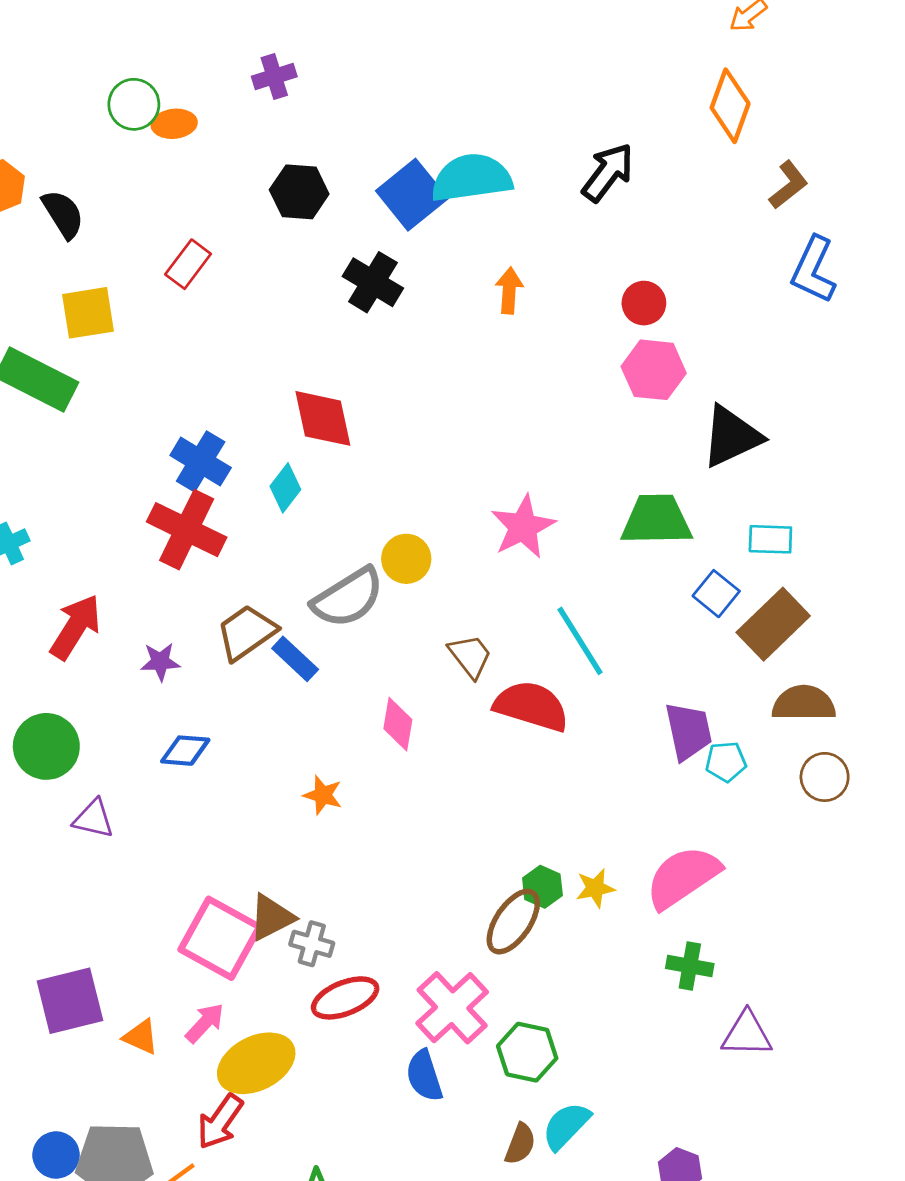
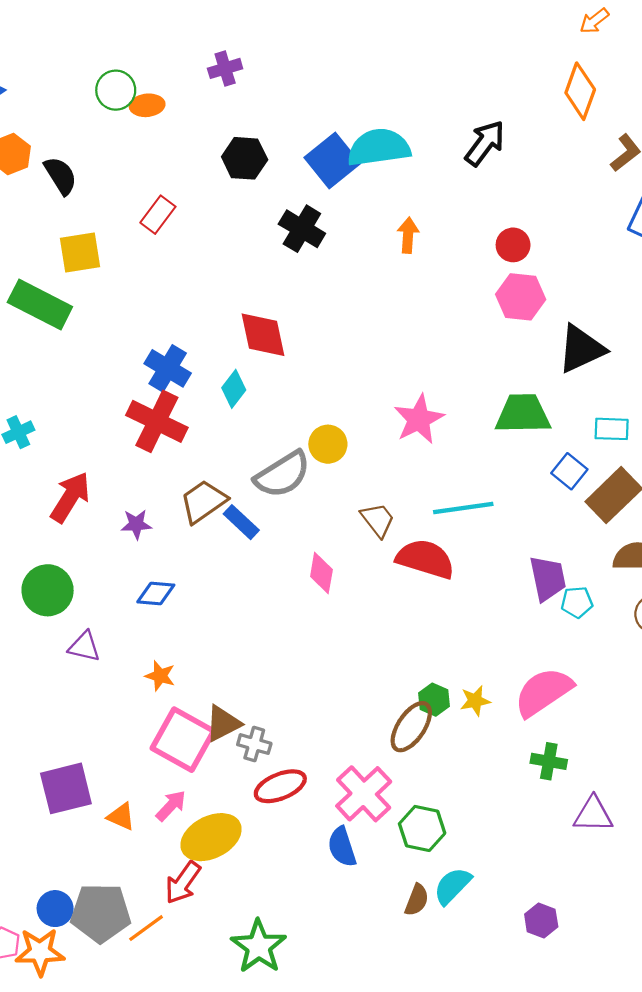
cyan line: (580, 641) -> (463, 508), turned -66
orange star: (323, 795) -> (160, 676), moved

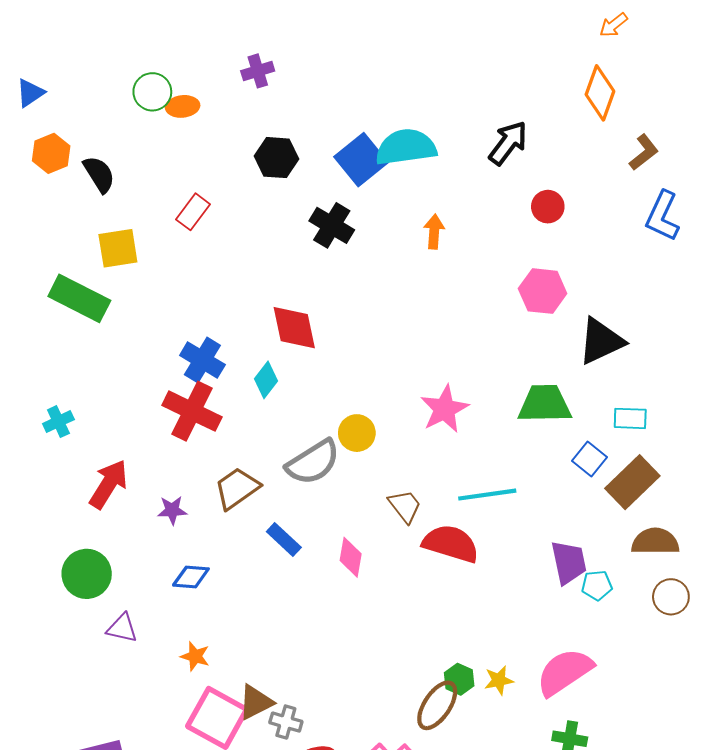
red circle: (513, 245) -> (548, 207), moved
blue rectangle: (241, 522) -> (284, 539), moved

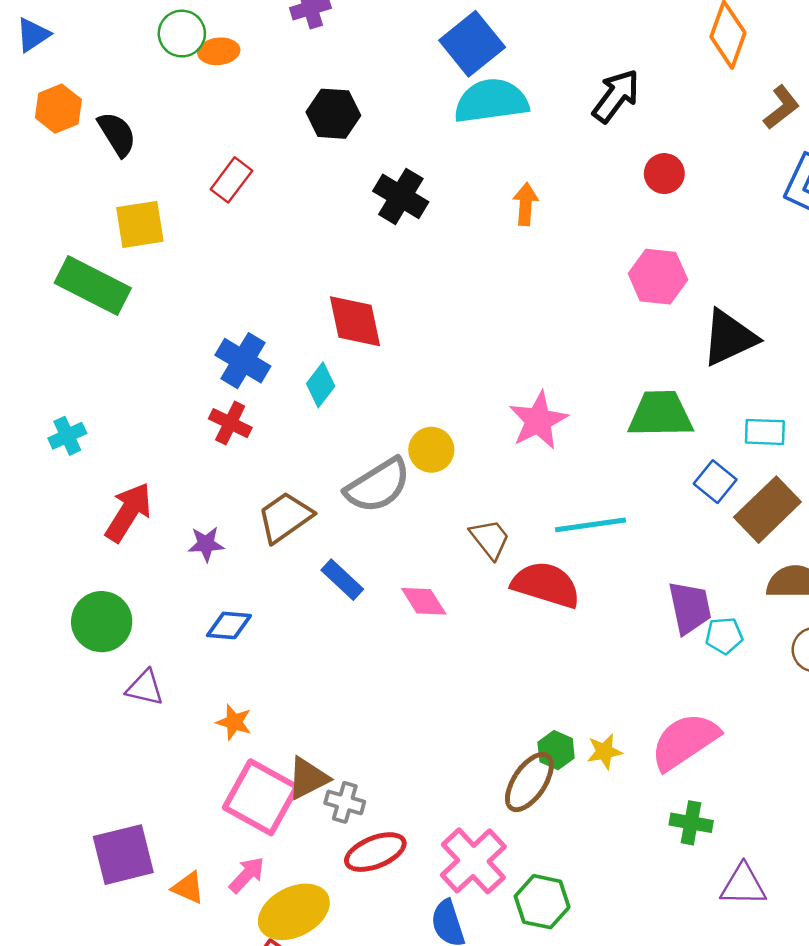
blue square: (361, 160) -> (472, 44), moved
red cross: (192, 411) -> (230, 423), size x0.6
pink diamond: (351, 557) -> (424, 601), turned -42

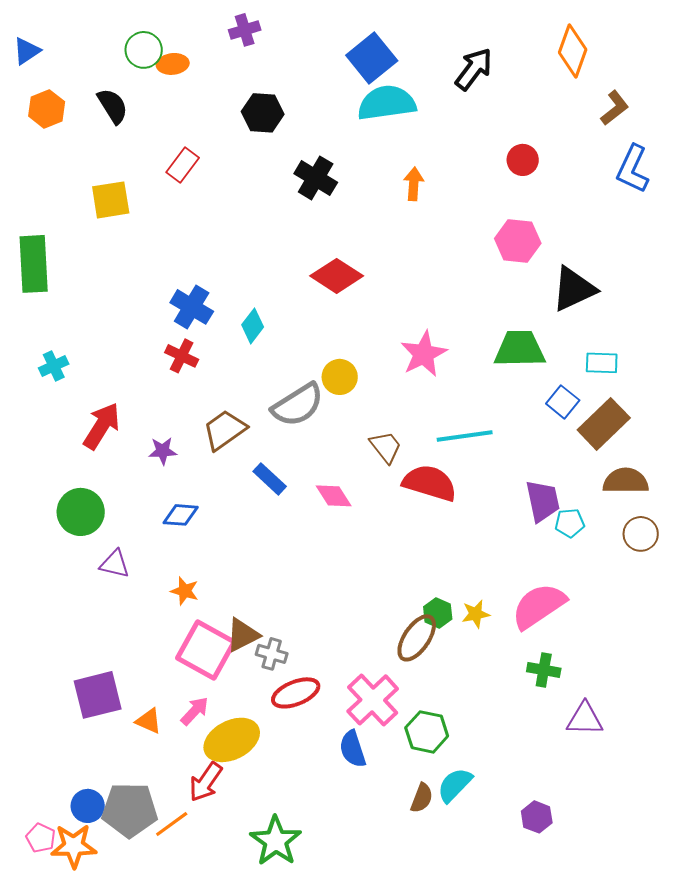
black arrow: (616, 96) -> (474, 69), moved
black semicircle: (117, 134) -> (113, 106), moved
green rectangle: (93, 286) -> (34, 264), moved, turned 60
red diamond: (355, 321) -> (337, 276), moved, turned -45

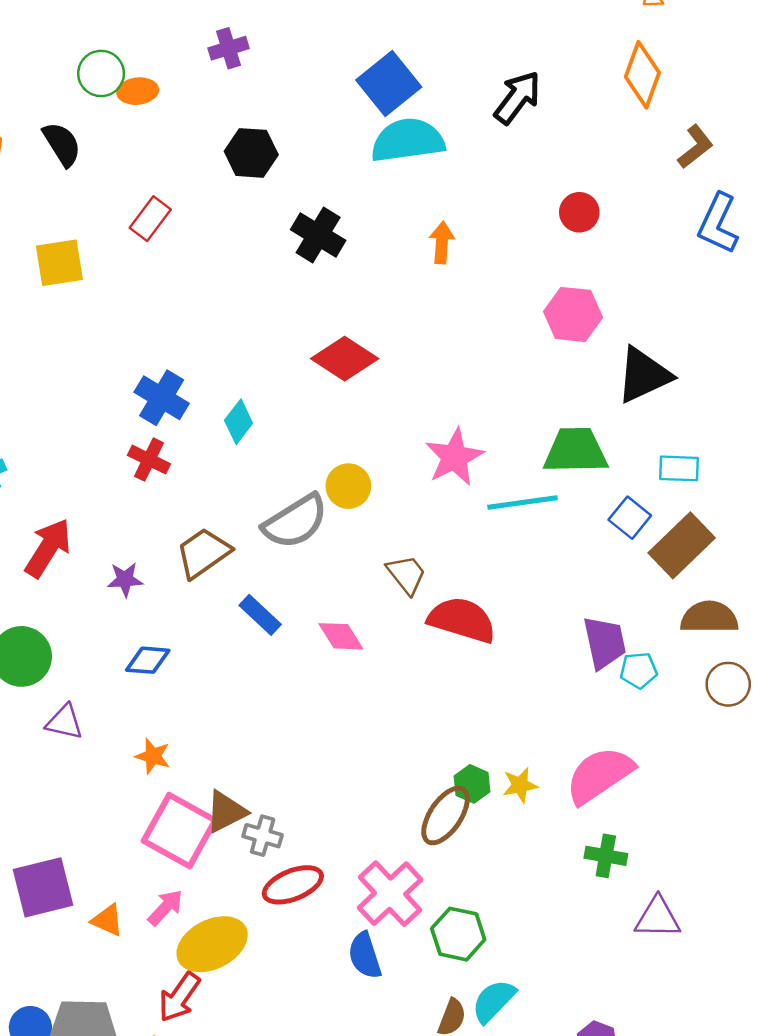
cyan line: (465, 436) -> (523, 503), moved

